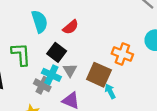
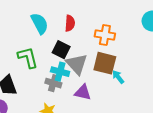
red semicircle: (71, 27) -> (70, 23), turned -35
orange cross: (122, 54) -> (105, 35), moved
gray triangle: (70, 70) -> (77, 64), size x1.6

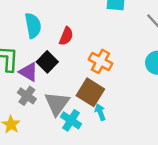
gray triangle: (77, 64) -> (57, 103), moved
cyan cross: (60, 72) -> (71, 120), moved
purple triangle: (83, 92) -> (29, 72), moved

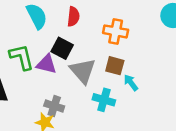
brown square: (90, 92) -> (115, 66), size x0.7
gray cross: (27, 96) -> (54, 106), moved
gray triangle: (57, 103) -> (83, 71), moved

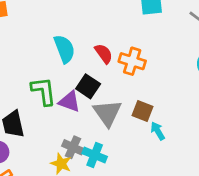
red semicircle: (73, 17) -> (104, 54), turned -48
orange cross: (116, 31) -> (132, 61), moved
cyan cross: (104, 100) -> (95, 155), moved

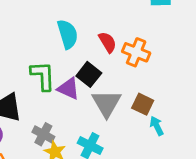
gray cross: (73, 147) -> (43, 134), moved

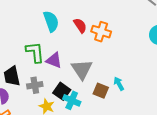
black square: (89, 74) -> (62, 91), moved
brown square: (143, 104) -> (101, 91), moved
gray cross: (43, 134) -> (35, 85), moved, turned -35

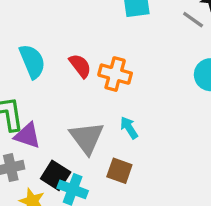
purple triangle: (54, 60) -> (27, 136), moved
cyan arrow: (119, 84) -> (129, 128), moved

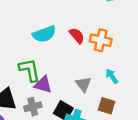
cyan semicircle: (32, 61) -> (44, 34), turned 95
gray triangle: (87, 138) -> (83, 84), size x0.7

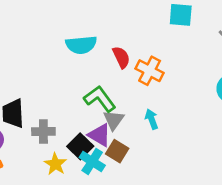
green L-shape: (30, 70) -> (100, 99), moved, turned -40
purple triangle: (43, 85) -> (100, 135), moved
brown square: (107, 106) -> (117, 151), moved

